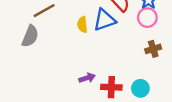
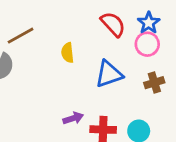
blue triangle: (104, 20) -> (109, 74), moved

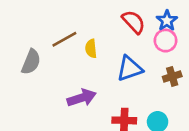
brown line: (21, 36) -> (64, 39), moved
purple arrow: (73, 118) -> (82, 98), moved, size x1.5

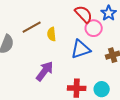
pink circle: (166, 41) -> (94, 28), moved
purple arrow: (82, 98) -> (45, 71), turned -35

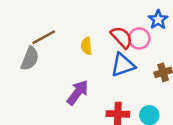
red semicircle: (84, 14) -> (122, 37), moved
brown line: (32, 27) -> (44, 37), moved

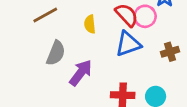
gray semicircle: (30, 59) -> (56, 53), moved

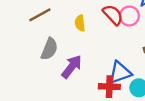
blue triangle: (128, 44) -> (120, 72), moved

